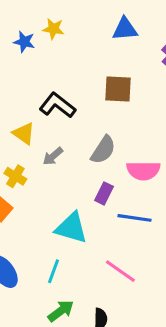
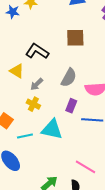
yellow cross: (15, 176) -> (33, 104), moved
cyan line: (54, 271) -> (25, 136), moved, turned 63
pink line: (120, 271) -> (86, 167), moved

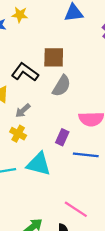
brown square: (75, 38) -> (54, 57), moved
gray semicircle: (69, 78) -> (62, 86), moved

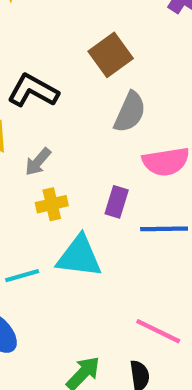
brown square: (54, 57) -> (111, 55), moved, turned -30
gray semicircle: (62, 86) -> (130, 112), moved
yellow cross: (18, 134) -> (52, 204), moved, turned -35

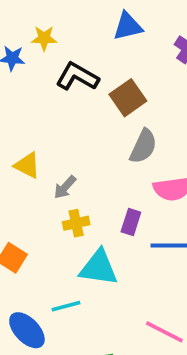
black L-shape: (33, 91) -> (77, 77), moved
cyan line: (22, 276) -> (66, 306), moved

